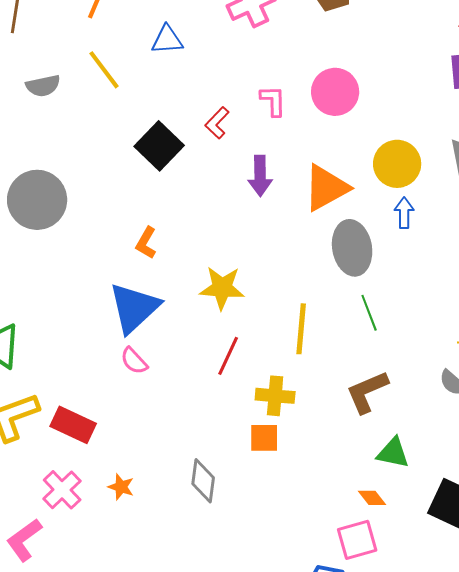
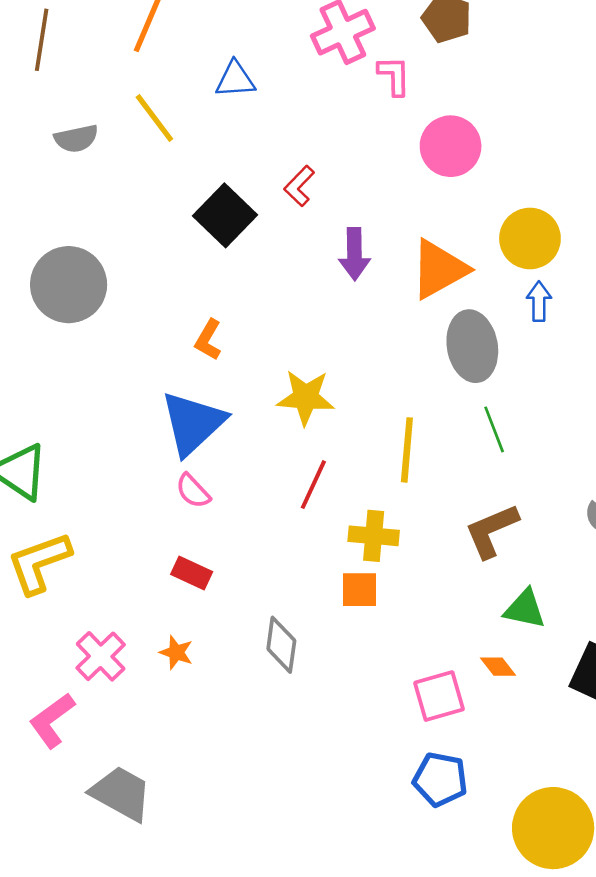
pink L-shape: (273, 101) -> (394, 76), moved
red rectangle: (73, 425) -> (192, 573), moved, size x0.7
pink square: (357, 540) -> (439, 696), moved

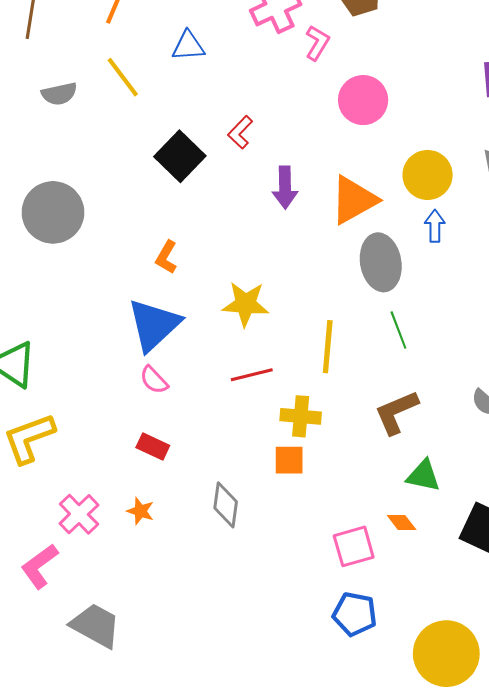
pink L-shape: (394, 76) -> (317, 43), turned 32
red line: (313, 485) -> (252, 375), turned 51

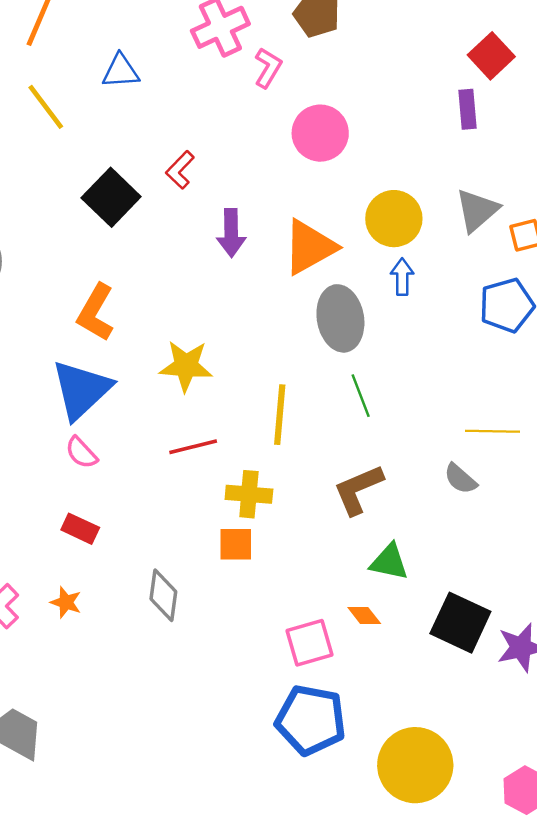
orange L-shape: (166, 257) -> (96, 312), size x1.5
blue pentagon: (355, 614) -> (311, 720), size x1.4

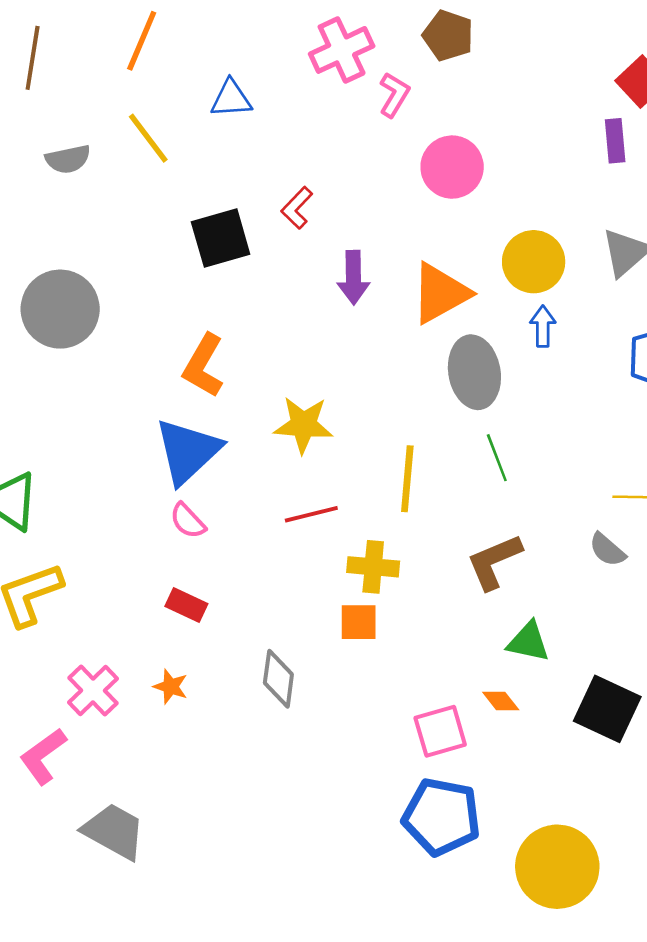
black square: (111, 197) -> (221, 238), turned 30

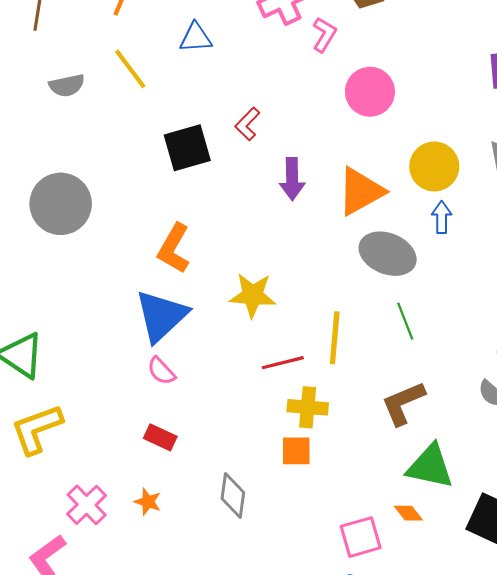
gray ellipse: (474, 372) -> (388, 254), turned -58
red line: (311, 514) -> (283, 363), moved
green triangle: (528, 642) -> (430, 466), size x1.4

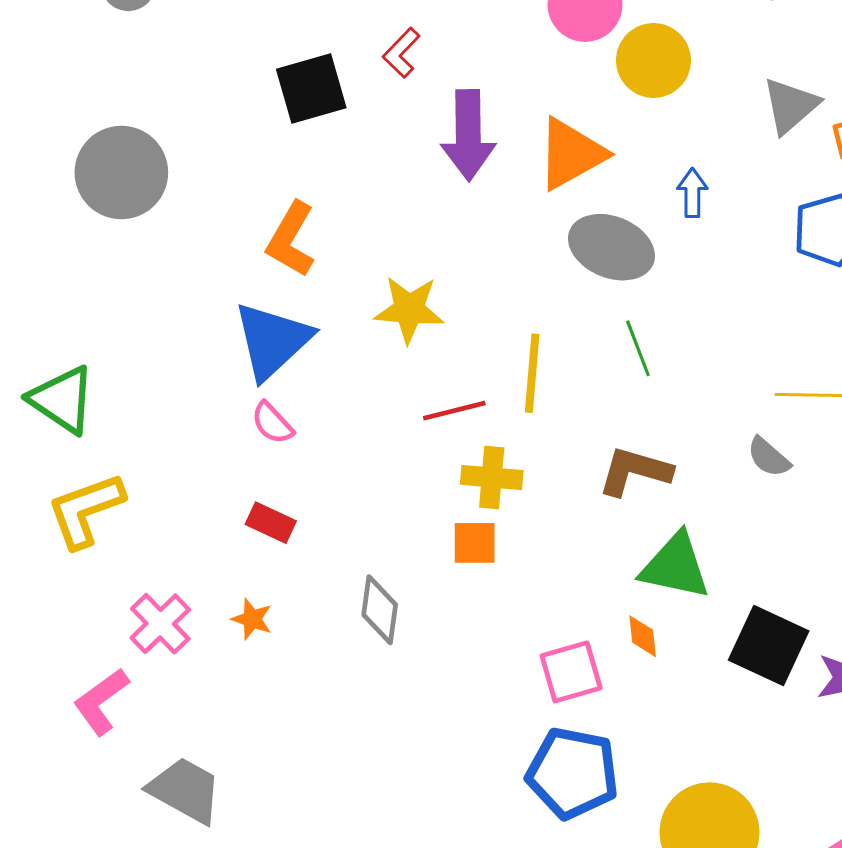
yellow circle: (434, 166) -> (653, 60), moved
purple arrow: (292, 179) -> (468, 135), size x1.4
brown L-shape: (403, 403) -> (635, 471), turned 39
orange diamond: (408, 513) -> (643, 636), turned 32

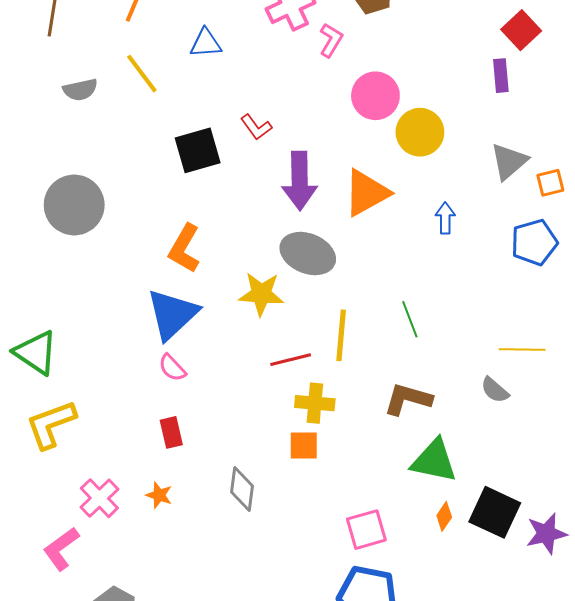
red L-shape: (401, 53) -> (256, 127), turned -80
gray ellipse: (611, 247) -> (308, 254), moved
red rectangle: (271, 523) -> (171, 432), turned 52
orange diamond: (643, 636) -> (444, 516), moved, turned 40

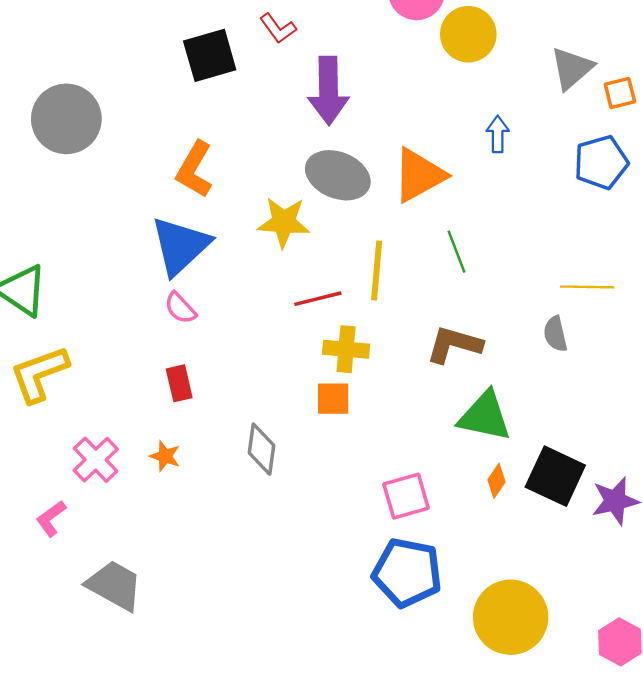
orange triangle: (366, 193) -> (419, 175), moved
gray semicircle: (495, 390) -> (555, 334), turned 36
pink L-shape: (61, 549) -> (51, 518), size x0.7

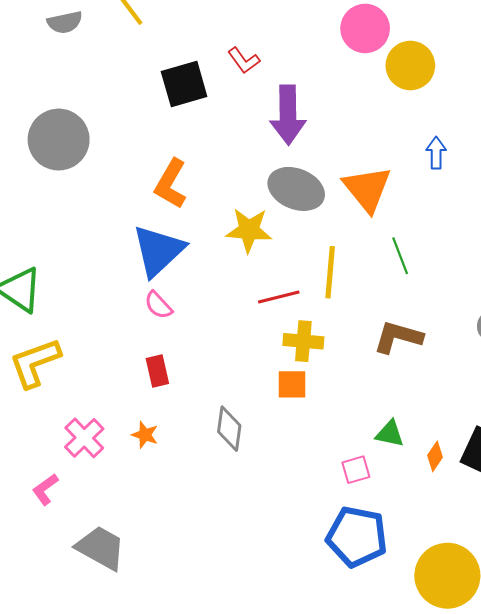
orange triangle: (419, 175) -> (367, 189), turned -40
green triangle: (485, 416) -> (390, 434), moved, size x0.6
pink square: (406, 496) -> (356, 470), size x0.7

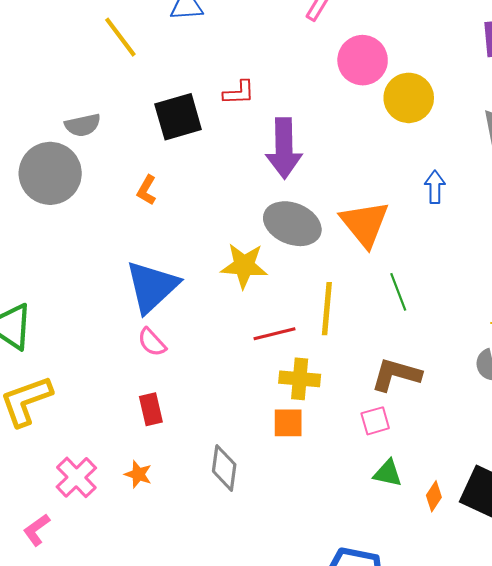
gray semicircle: (65, 22) -> (83, 125), moved
red L-shape: (244, 60) -> (239, 93), turned -56
orange L-shape: (171, 184) -> (147, 190), moved, size x0.6
pink square: (356, 470) -> (375, 421), moved

